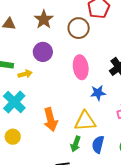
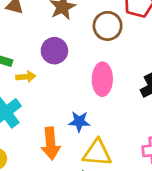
blue star: (98, 93) -> (79, 122), moved

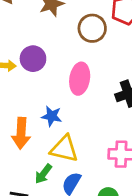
purple circle: (54, 51) -> (33, 59), moved

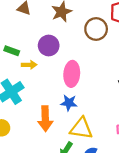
purple circle: (33, 59) -> (49, 46), moved
pink ellipse: (80, 79) -> (72, 74), moved

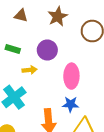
green rectangle: (12, 51) -> (13, 49), moved

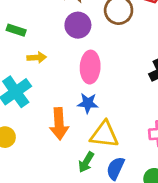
purple circle: (47, 50) -> (78, 25), moved

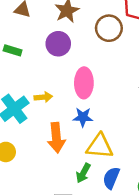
purple circle: (78, 25) -> (58, 44), moved
yellow arrow: (37, 58) -> (43, 97), moved

